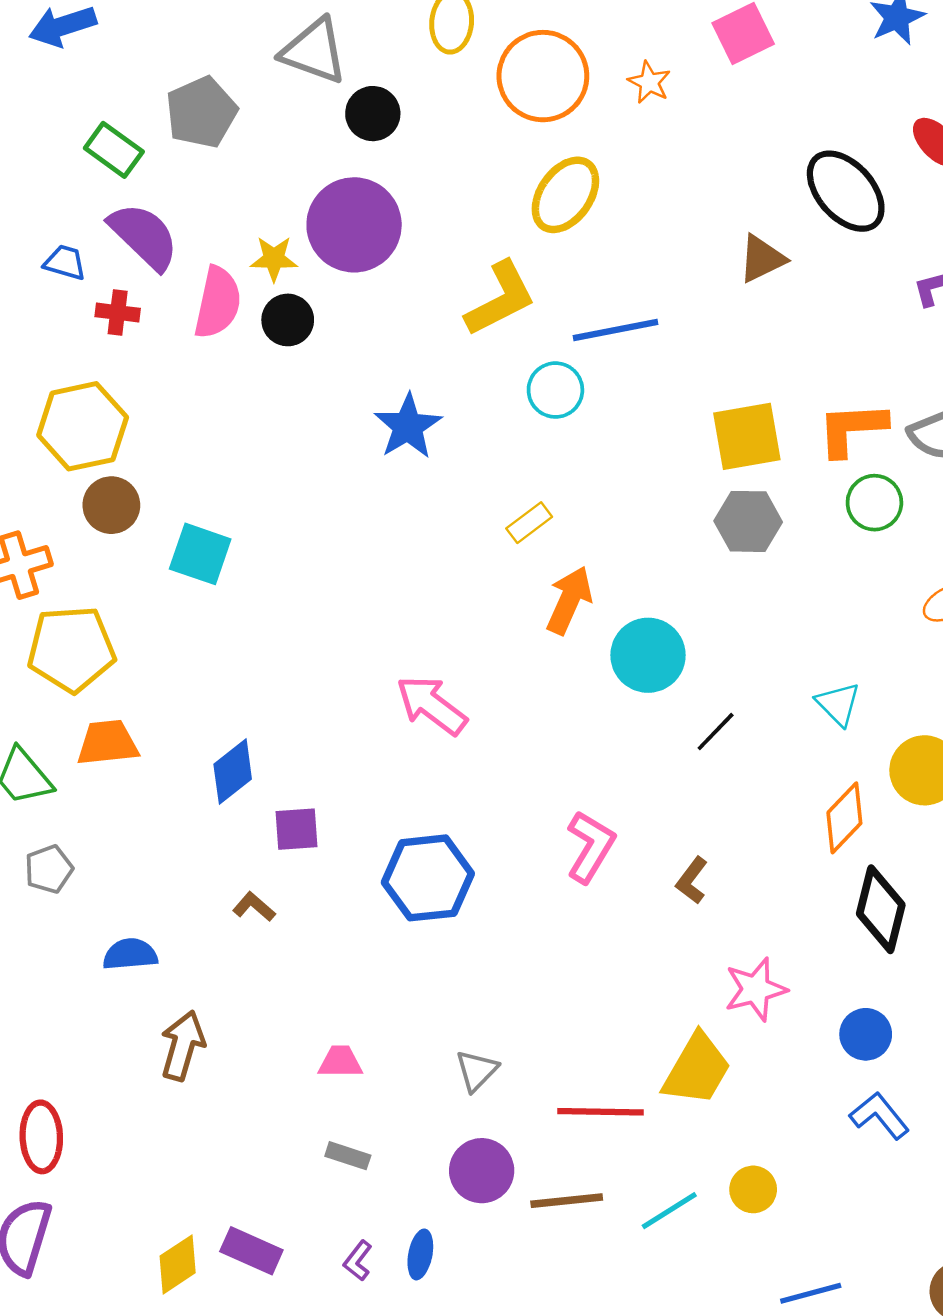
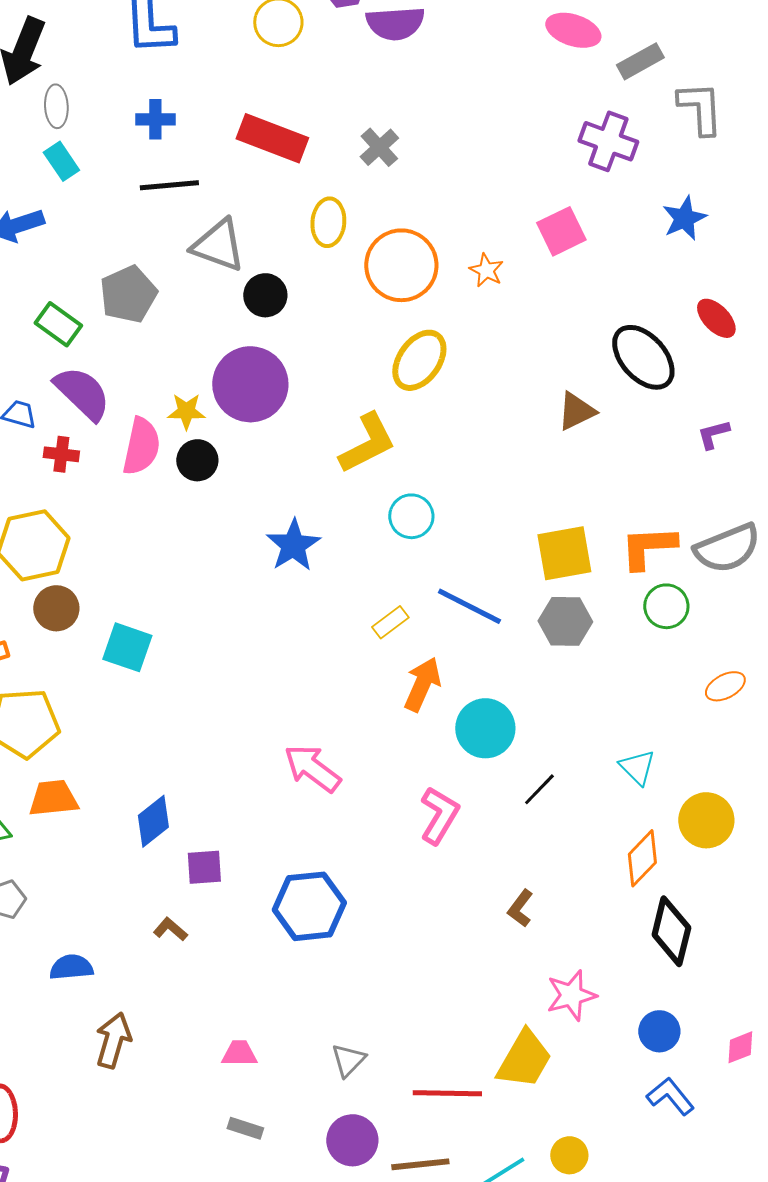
blue line: (615, 330) -> (469, 606), moved, turned 38
pink L-shape: (590, 847) -> (439, 815), moved

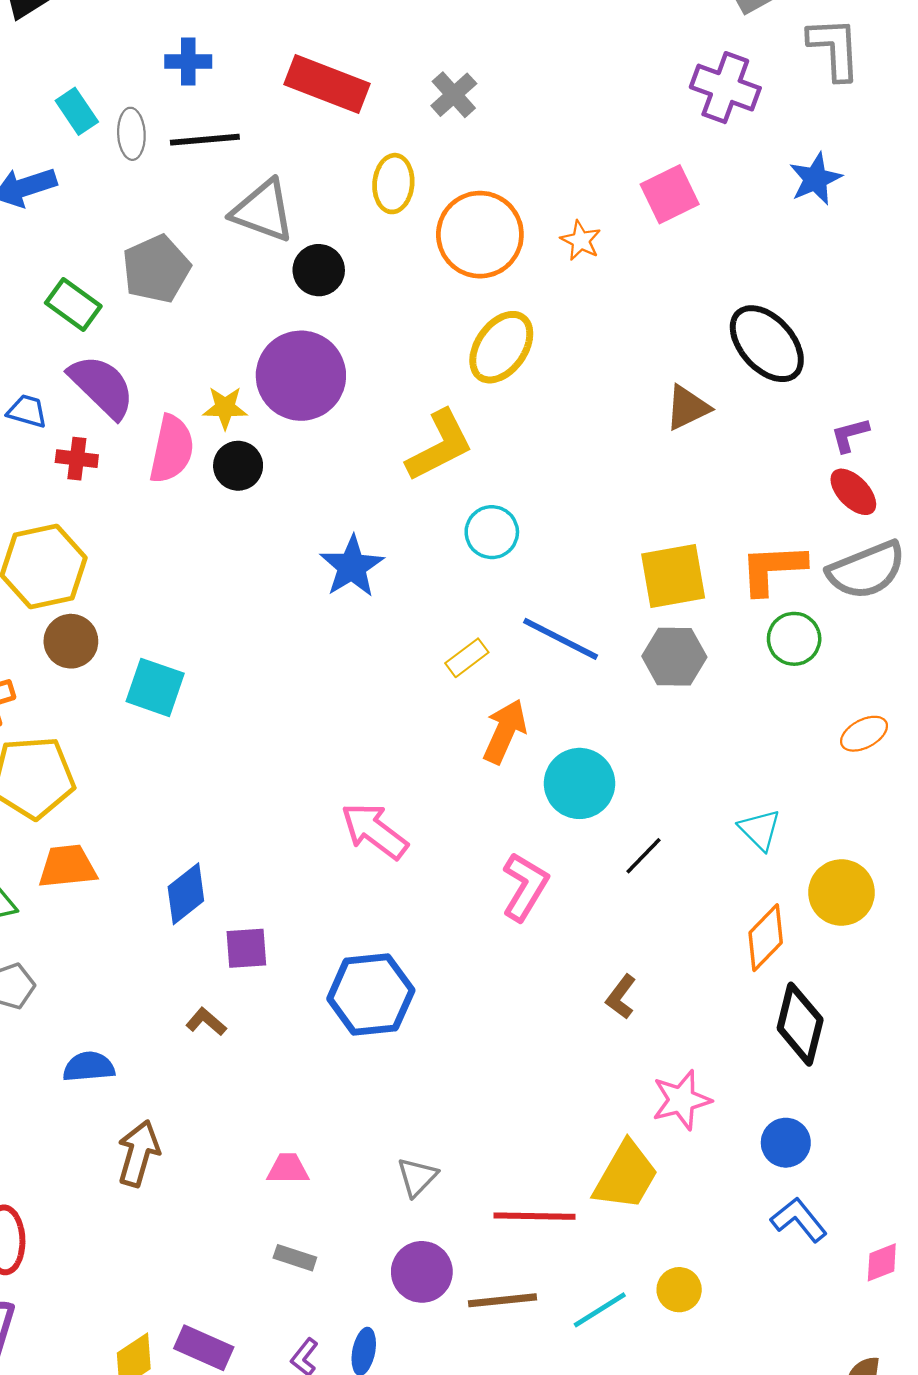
gray ellipse: (56, 106) -> (131, 134), moved
red ellipse: (716, 318) -> (853, 492), moved
pink diamond: (740, 1047) -> (882, 1262), moved

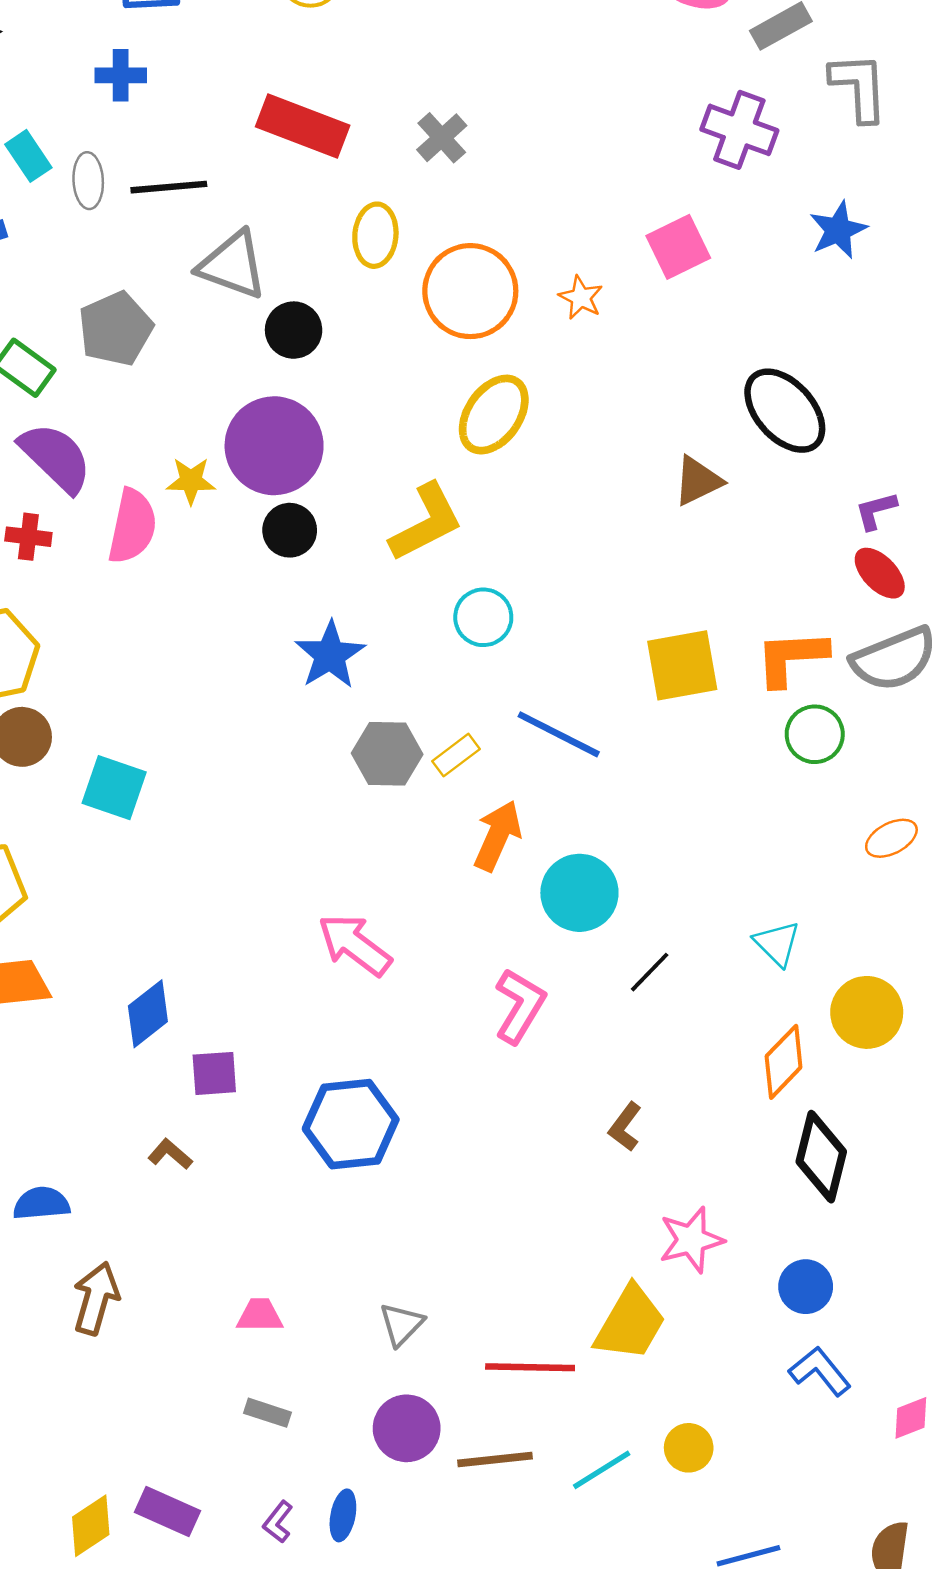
blue cross: (188, 61) -> (121, 75), moved
black circle: (238, 466) -> (290, 530), moved
gray hexagon: (674, 657) -> (387, 754), moved

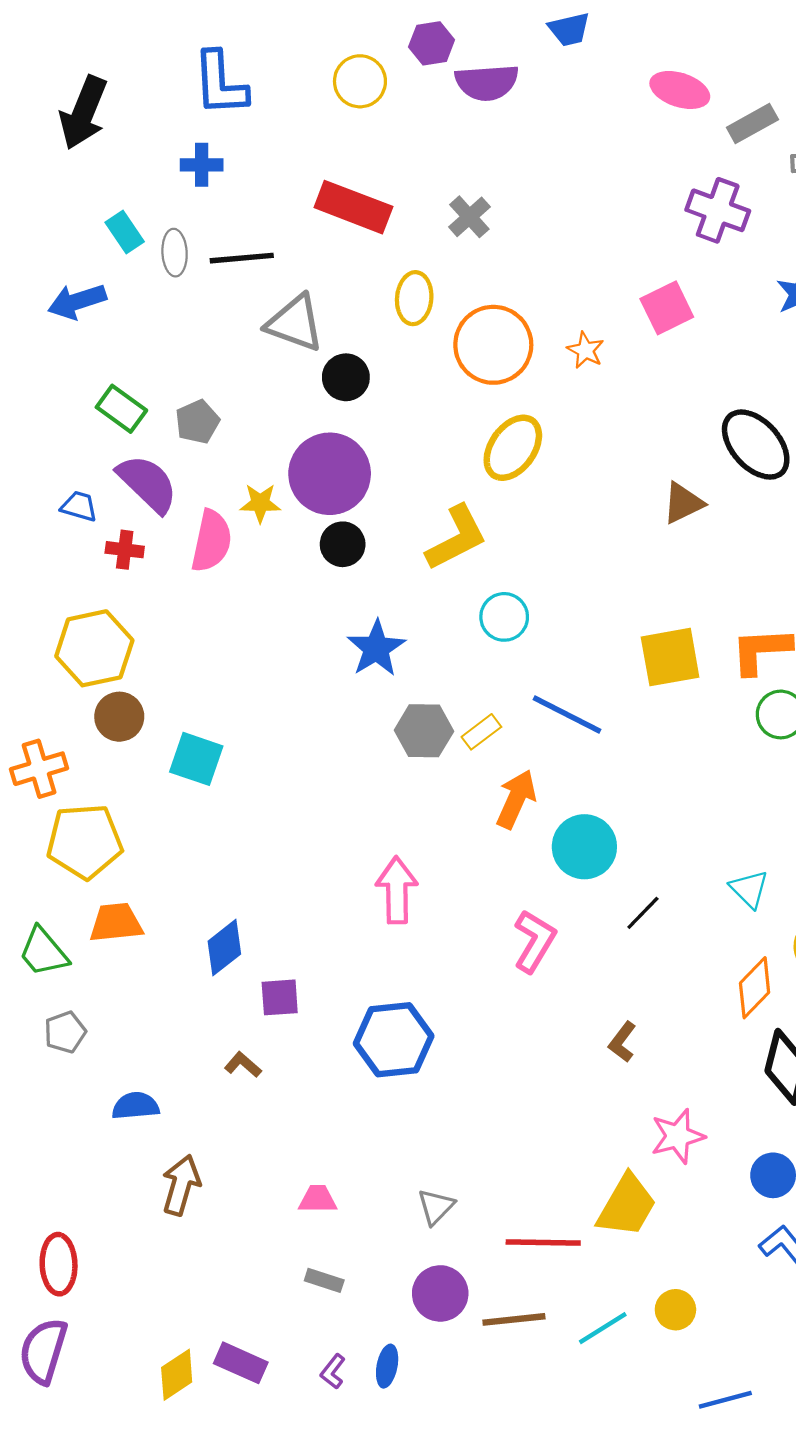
gray pentagon: (115, 329) -> (197, 422), moved, size x0.7
pink arrow: (355, 945) -> (397, 890), turned 52

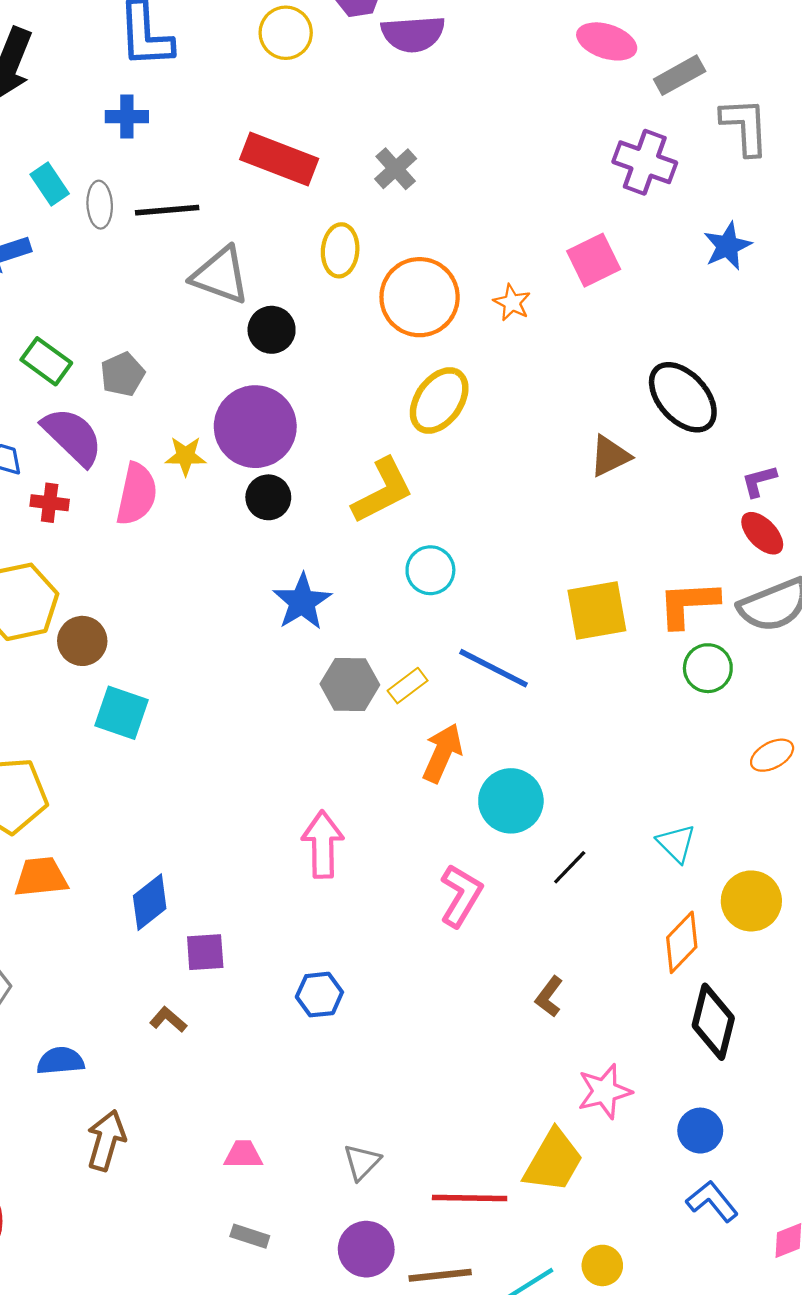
brown circle: (119, 717) -> (82, 641), moved
blue hexagon: (394, 1040) -> (319, 995), size x0.6

